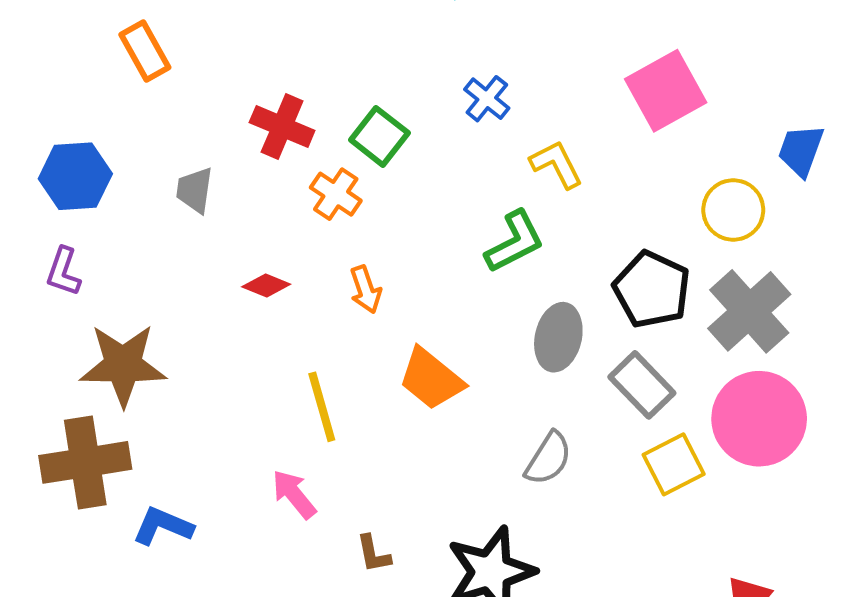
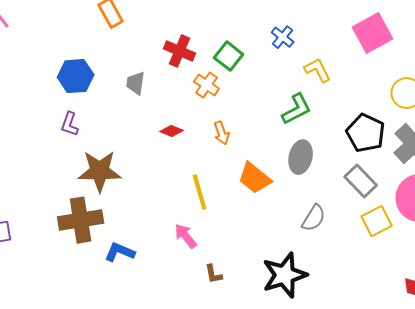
gray ellipse: (558, 337) -> (301, 157), moved
brown L-shape: (373, 554) -> (214, 274), moved

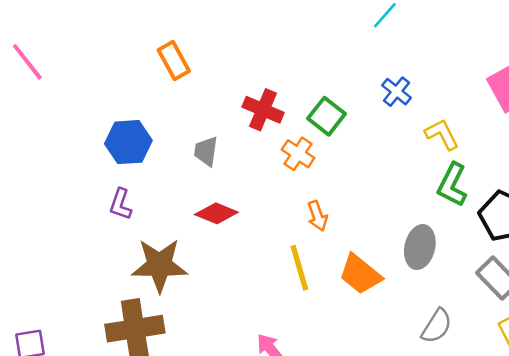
green L-shape: (297, 109) -> (452, 185), moved, turned 144
red diamond: (172, 131) -> (216, 213), moved, size x1.4
yellow line: (200, 192) -> (299, 268), moved

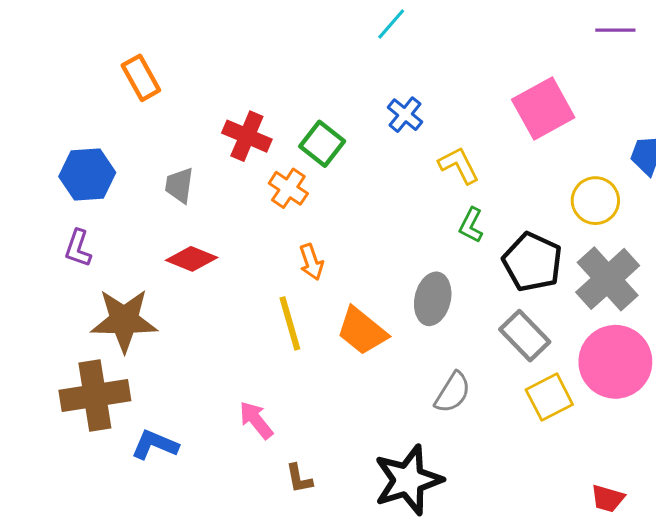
green L-shape: (452, 185) -> (471, 225), size x0.7

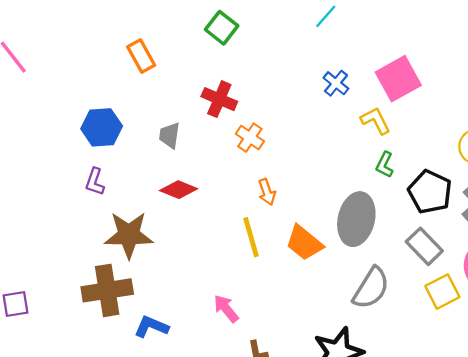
pink square: (543, 108) -> (398, 79), moved
green square: (322, 144) -> (222, 28), moved
gray ellipse: (433, 299) -> (356, 219), size x1.4
gray semicircle: (453, 393) -> (371, 288), size x1.4

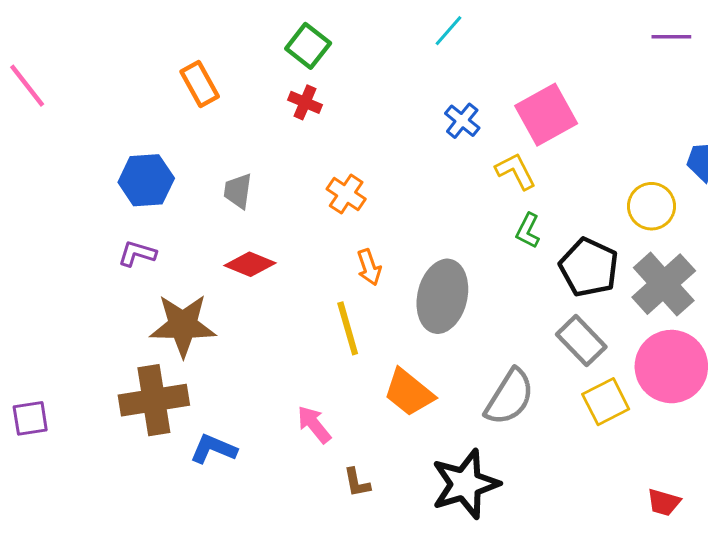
red cross: (219, 99) -> (305, 102), moved, size x0.7
purple L-shape: (95, 182) -> (137, 254), turned 88
gray ellipse: (356, 219) -> (442, 296), moved
orange trapezoid: (304, 243) -> (409, 392), moved

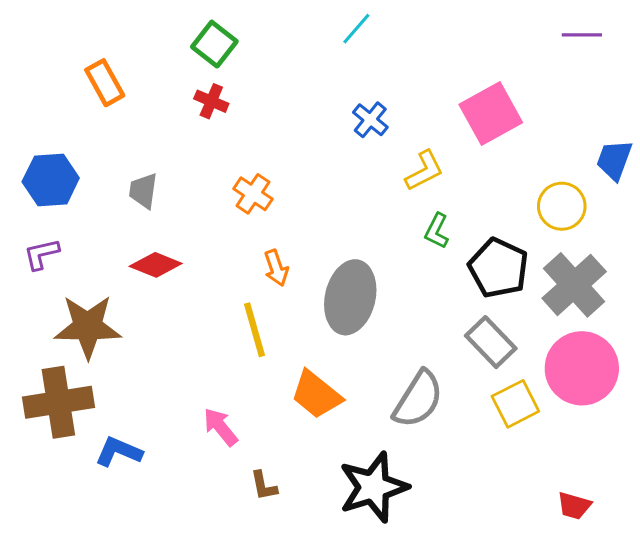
pink square: (546, 115) -> (491, 114), moved
yellow L-shape: (516, 171) -> (424, 171), turned 90
purple L-shape: (137, 254) -> (41, 254), turned -30

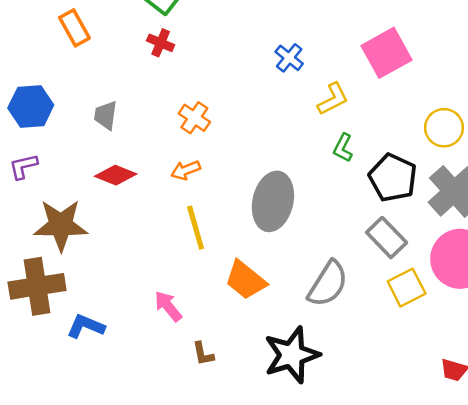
orange arrow: (276, 268) -> (186, 170), moved, turned 88

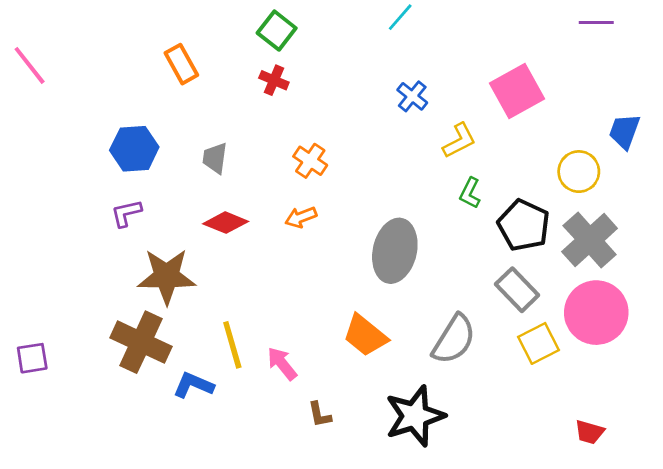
yellow line: (196, 228) -> (232, 345), moved
brown cross: (37, 286) -> (141, 342), turned 34

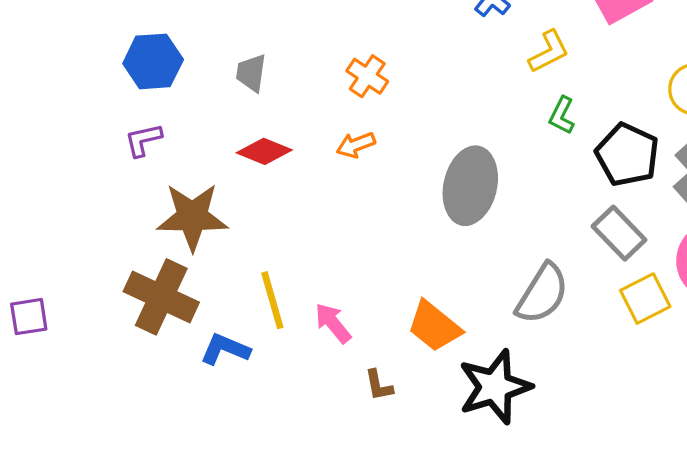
orange trapezoid: (365, 335) -> (434, 326), moved

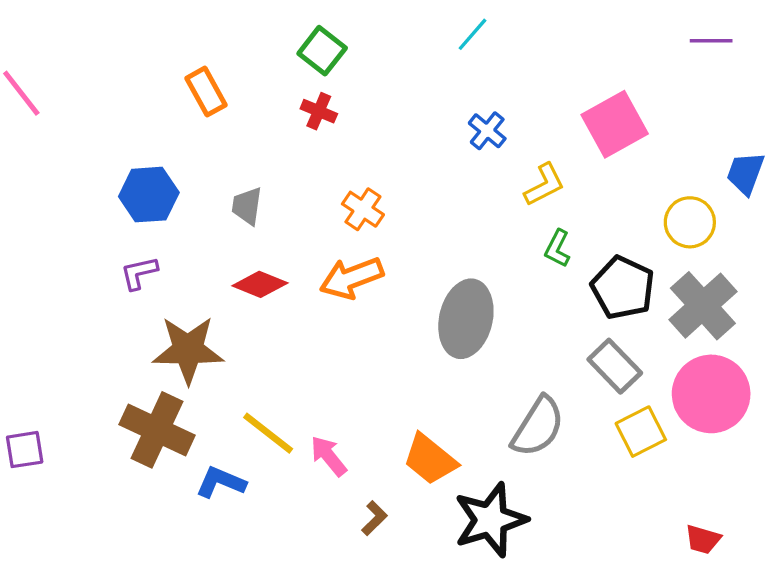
orange arrow: (356, 145) -> (351, 278), size x1.6
yellow line: (272, 300) -> (268, 433), turned -36
brown L-shape: (379, 385) -> (374, 518), turned -124

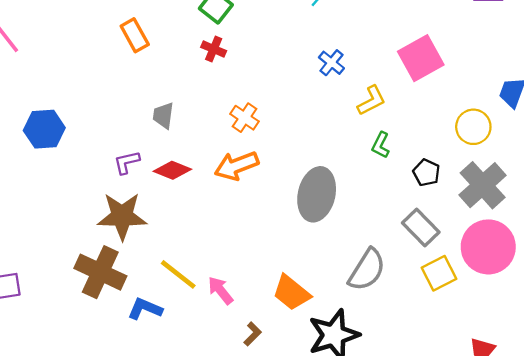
blue hexagon: (149, 195) -> (44, 129), moved
purple L-shape: (139, 273) -> (127, 162), moved
black pentagon: (623, 288) -> (426, 173), size x0.6

